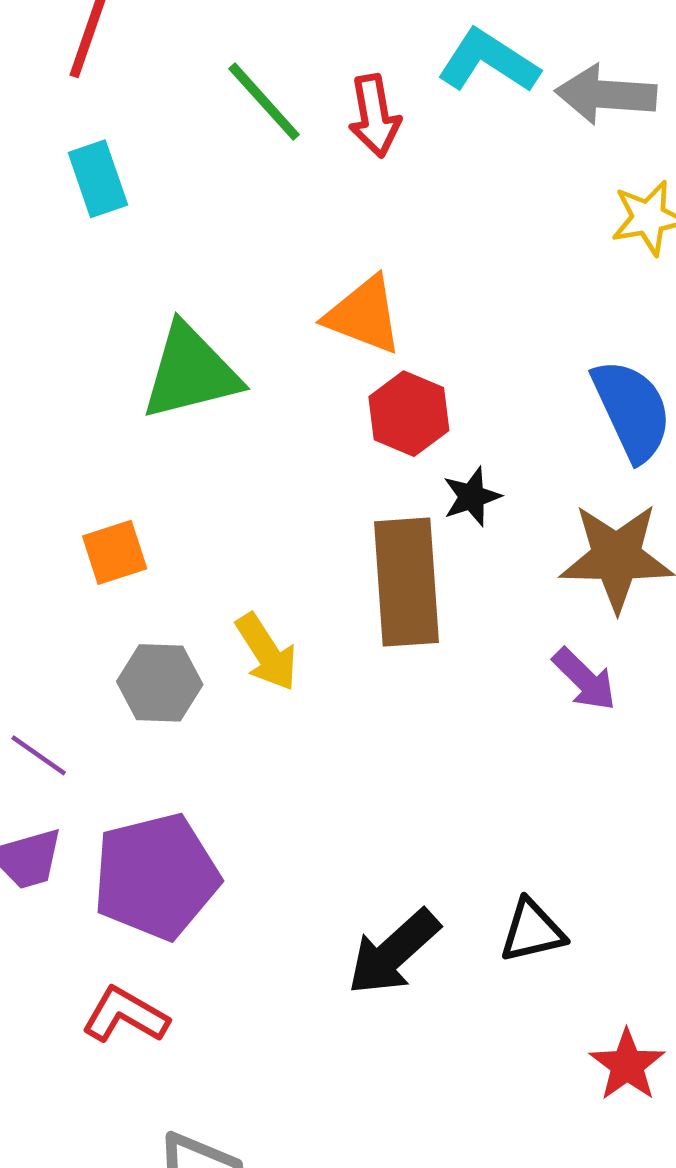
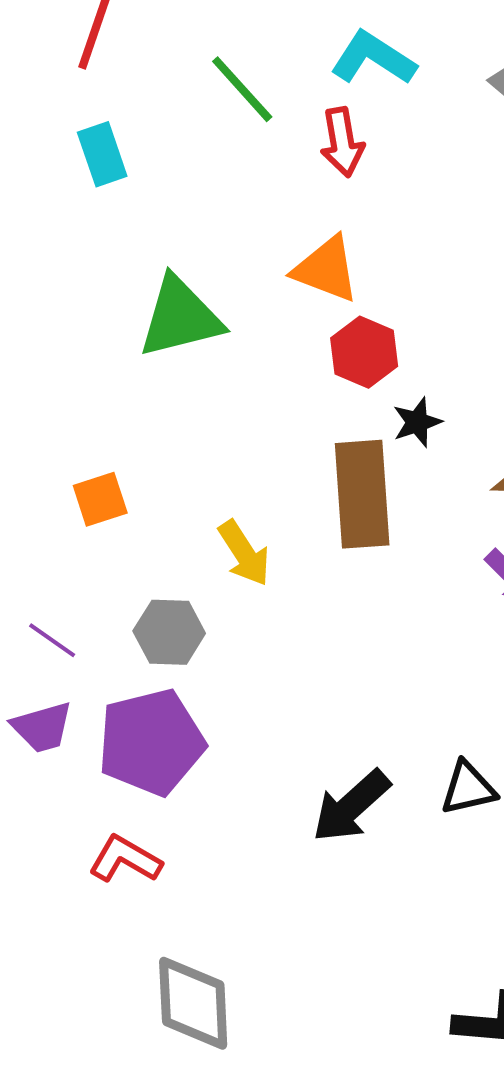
cyan L-shape: (488, 61) -> (373, 58), moved
red arrow: (374, 116) -> (342, 142), moved
orange square: (115, 552) -> (100, 499), moved
gray hexagon: (160, 683) -> (169, 632), moved

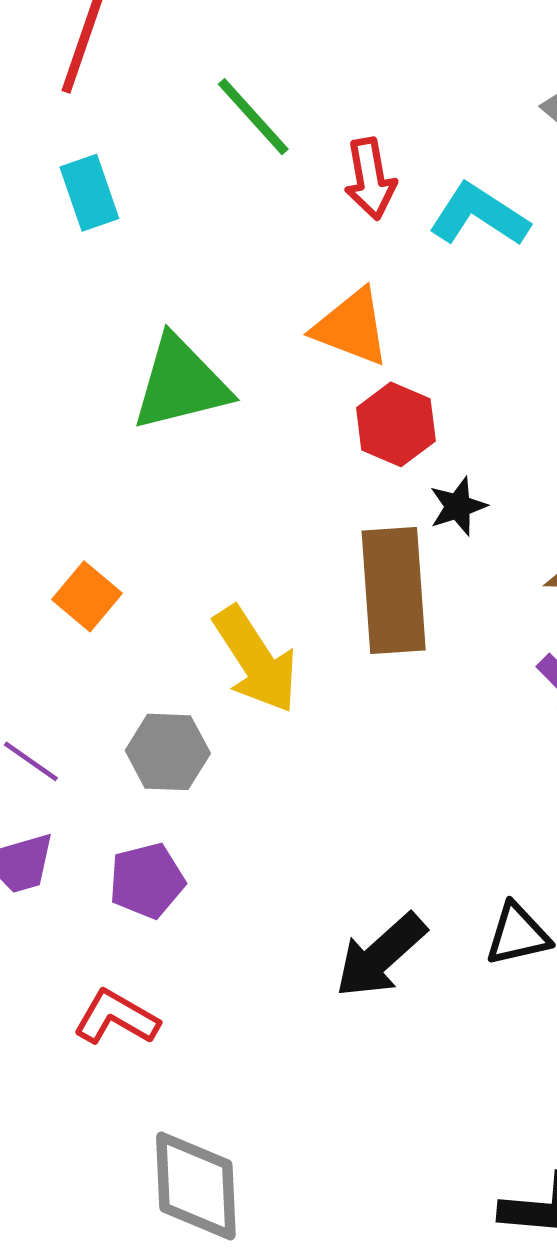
cyan L-shape: (373, 58) -> (479, 215), moved
orange square: (100, 499) -> (87, 596), turned -32
yellow arrow: (244, 553) -> (256, 660), size x1.4
purple pentagon: (151, 742) -> (147, 881), size x0.6

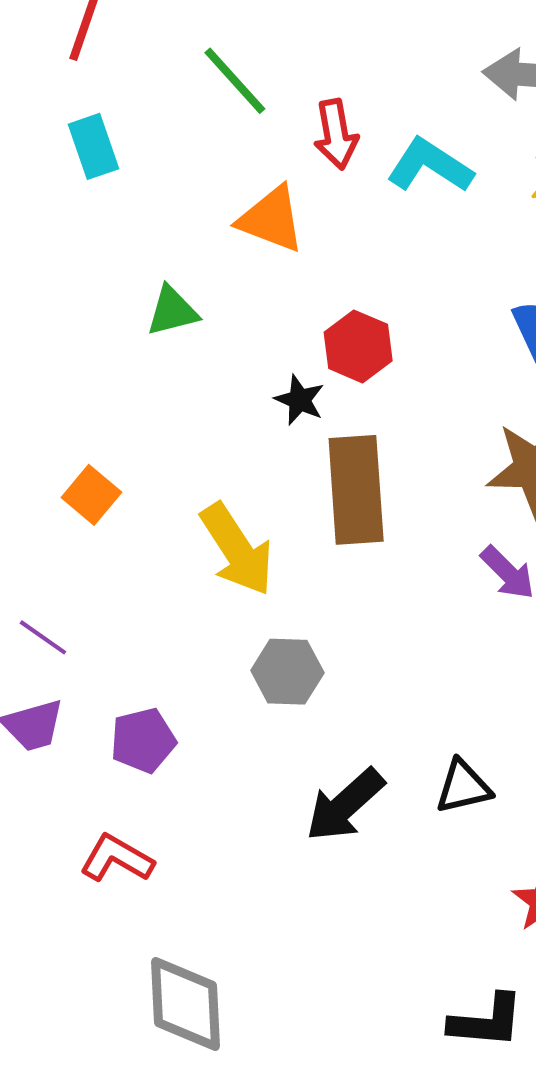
orange triangle: (351, 327) -> (271, 219), moved
green triangle: (181, 383) -> (172, 311), size x0.6
black star: (458, 506) -> (300, 400), moved, turned -30
gray hexagon: (168, 752) -> (287, 672), moved

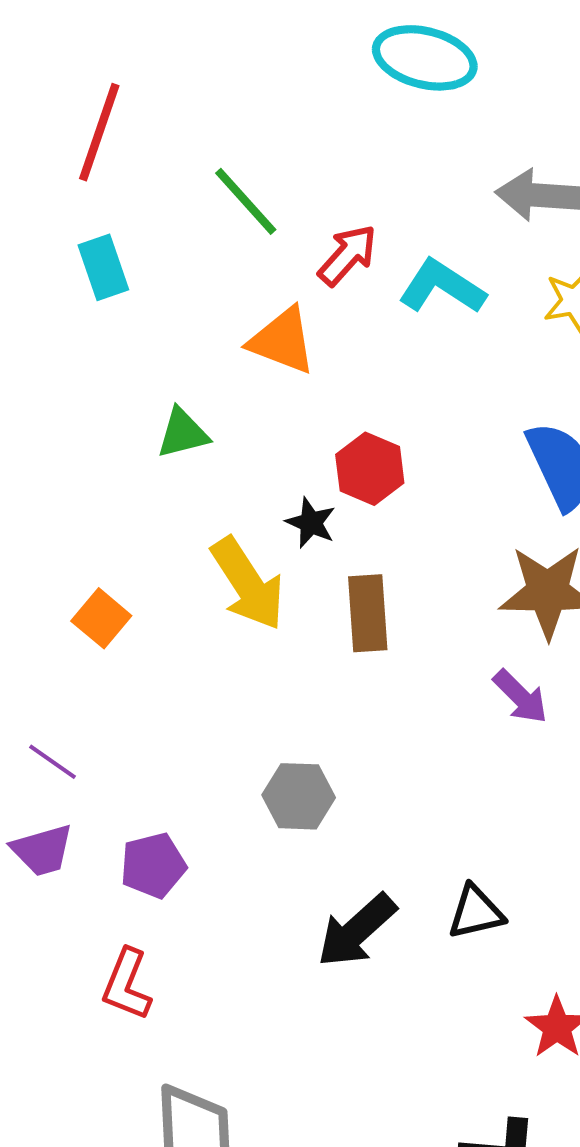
red arrow: (336, 134) -> (347, 255), turned -128
brown rectangle: (356, 490) -> (368, 613), size x0.7
yellow arrow: (237, 549) -> (248, 584), moved
red L-shape: (117, 859) -> (127, 984), turned -98

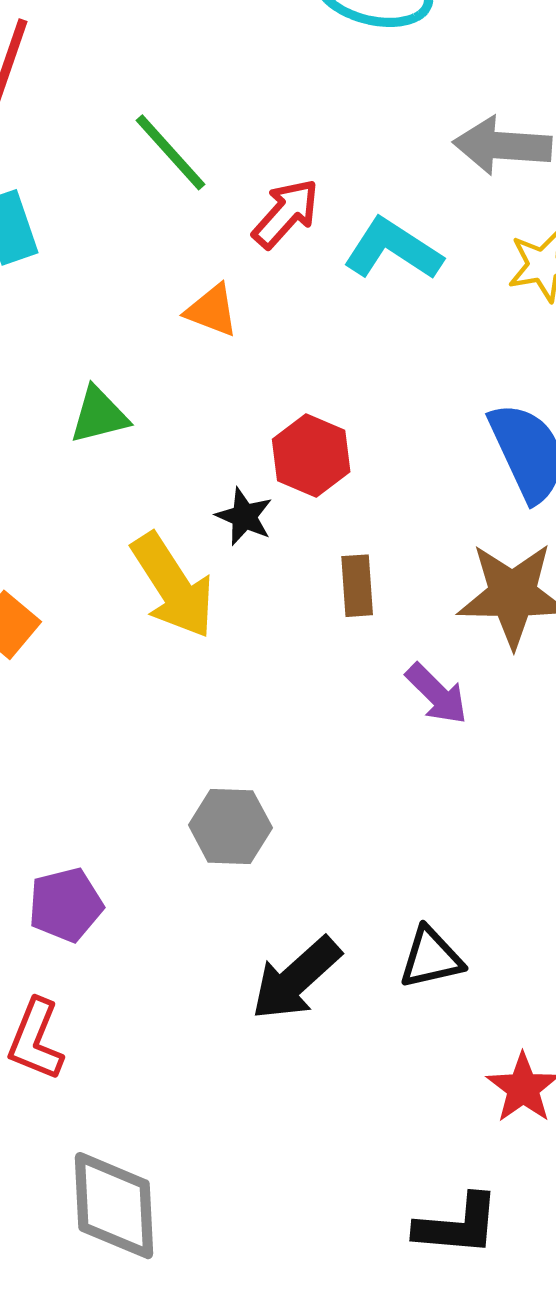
orange triangle: (282, 341) -> (212, 310), size x0.7
brown rectangle: (368, 613) -> (357, 586), moved, size x0.7
purple arrow: (520, 697) -> (437, 694), moved

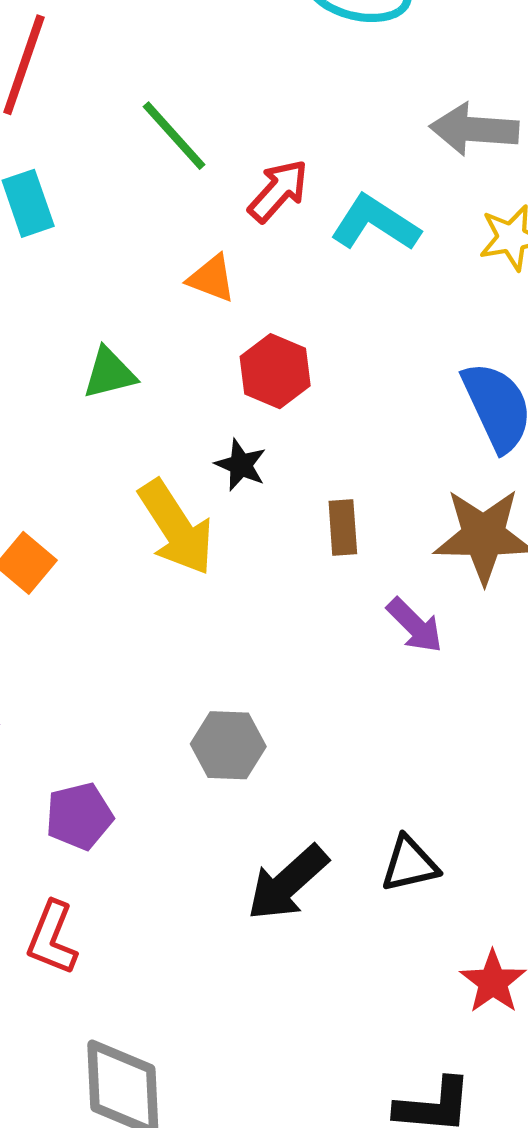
red hexagon: (311, 455) -> (275, 371), moved

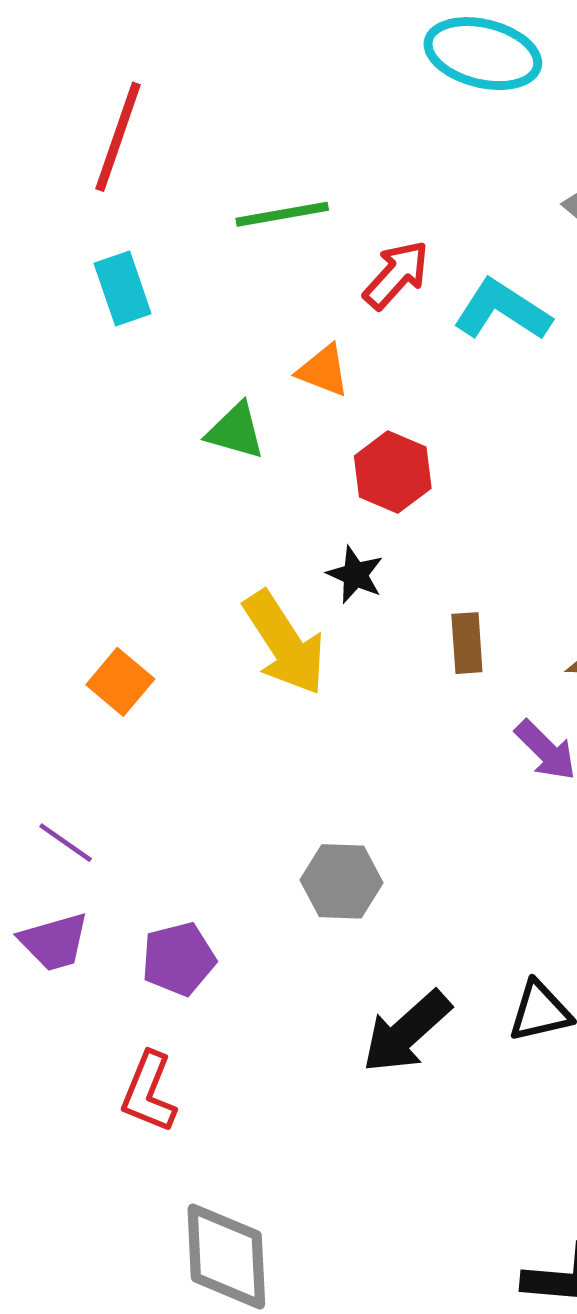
green line: (174, 136) -> (282, 214), turned -58
green triangle: (109, 373) -> (235, 431), moved, turned 30

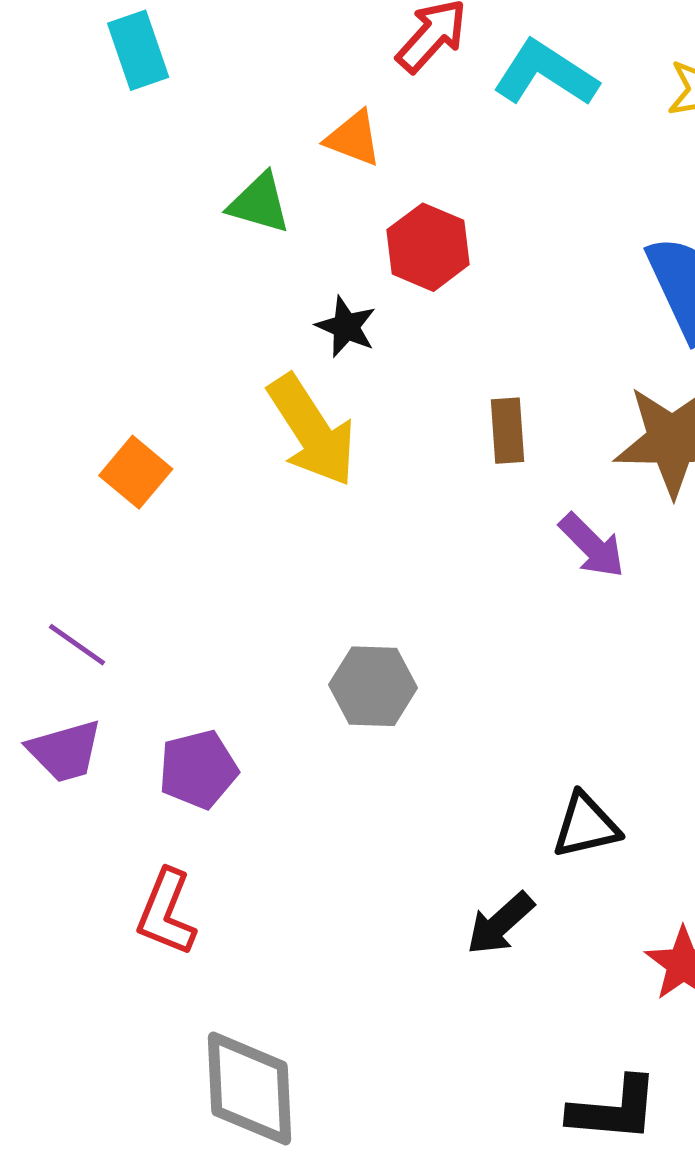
black star: (355, 575) -> (346, 327), moved
black arrow: (406, 1032) -> (500, 923), moved, size x0.7

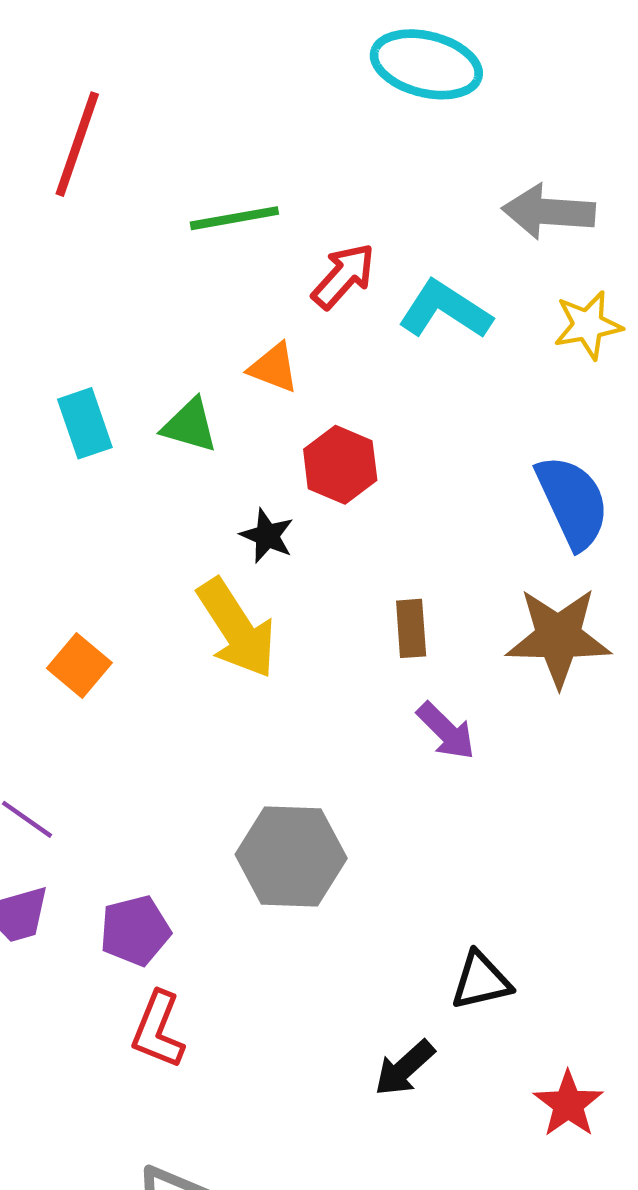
cyan rectangle: (138, 50) -> (85, 423), moved
purple arrow: (592, 546) -> (446, 731), moved
gray hexagon: (373, 686) -> (291, 856), size x1.4
red L-shape: (166, 912) -> (158, 1030), moved

